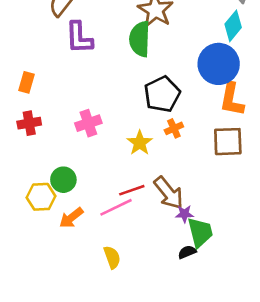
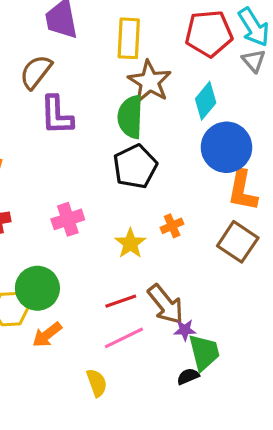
cyan diamond: (233, 26) -> (206, 101), moved
black pentagon: (162, 94) -> (135, 166), moved
brown square: (228, 142) -> (238, 242), turned 36
green circle: (63, 180) -> (37, 288), size x1.4
pink line: (116, 207) -> (124, 338), moved

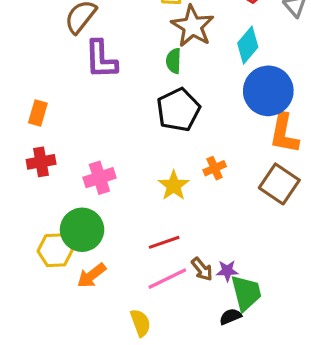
green semicircle: (130, 117) -> (174, 61), size x0.6
pink cross: (68, 219) -> (99, 178), moved
brown arrow: (166, 304) -> (202, 269), moved, size x0.6

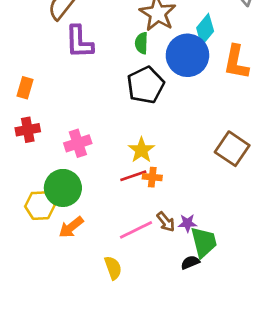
blue circle: (268, 91) -> (187, 55), moved
orange L-shape: (284, 133) -> (236, 62), moved
orange cross: (215, 168) -> (152, 177), moved, turned 30
red line: (164, 242) -> (133, 176), moved

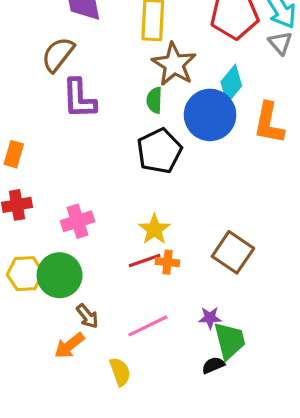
brown square: (232, 149) -> (233, 252), moved
yellow hexagon: (40, 206) -> (25, 274), moved
brown arrow: (166, 222) -> (87, 316), moved
orange arrow: (71, 227) -> (69, 346), moved

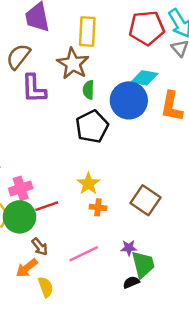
brown star: (174, 64) -> (73, 64), moved
cyan diamond: (231, 84) -> (144, 78), turned 60
pink cross: (78, 221) -> (21, 188), moved
red line: (145, 261) -> (47, 206), moved
yellow semicircle: (120, 372) -> (46, 287), moved

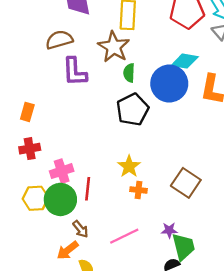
brown semicircle: (18, 56) -> (59, 40), turned 36
red line: (47, 206) -> (88, 189), turned -65

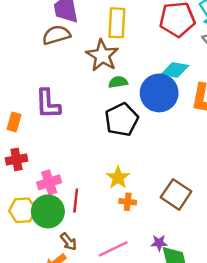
brown semicircle: (59, 40) -> (56, 35), moved
purple L-shape: (75, 72) -> (48, 104), moved
green semicircle: (129, 73) -> (118, 82), turned 78

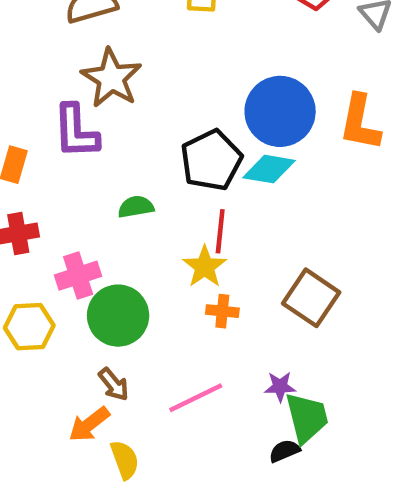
brown star: (102, 55) -> (111, 78), moved
cyan diamond: (175, 70) -> (269, 169), moved
green semicircle: (118, 82) -> (136, 207), moved
red line: (76, 201) -> (220, 231), moved
green circle: (48, 211) -> (118, 316), moved

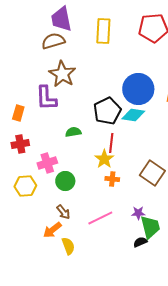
green circle: (118, 316) -> (65, 181), size x0.7

